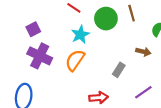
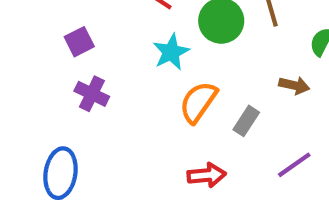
purple cross: (40, 56) -> (92, 94), size x0.7
orange semicircle: (75, 60) -> (198, 102), moved

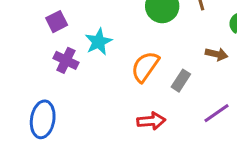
cyan star: (171, 52) -> (99, 42), moved

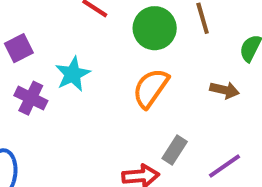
orange semicircle: (145, 67) -> (151, 88), moved
gray rectangle: (181, 81) -> (175, 150), moved

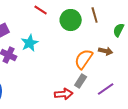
orange semicircle: (151, 88) -> (84, 59), moved

